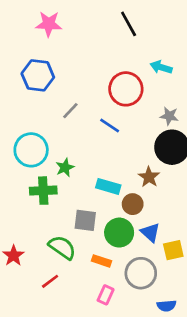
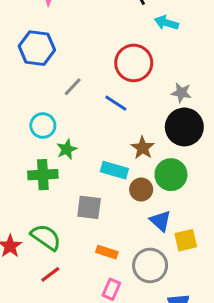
cyan arrow: (161, 67) -> (166, 23), moved
cyan circle: (31, 150) -> (43, 125), moved, size x0.7
brown star: (149, 177) -> (143, 148), moved
green circle: (119, 233) -> (171, 175), moved
green semicircle: (62, 247) -> (46, 237), moved

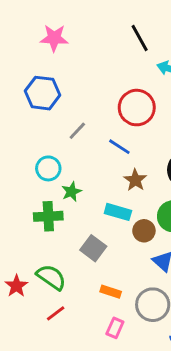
brown star: (143, 148) -> (135, 180), moved
gray square: (89, 207) -> (93, 248), turned 30

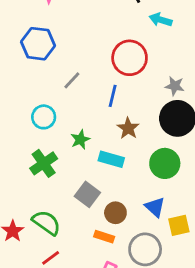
blue line: (119, 147) -> (113, 96), turned 70
green star: (71, 192) -> (80, 140), moved
green cross: (48, 216) -> (44, 163), turned -32
brown circle: (144, 231) -> (115, 213), moved

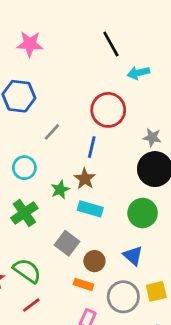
cyan arrow: (161, 20) -> (138, 73), turned -30
brown star: (128, 128) -> (85, 179), moved
yellow square: (179, 225) -> (156, 291), moved

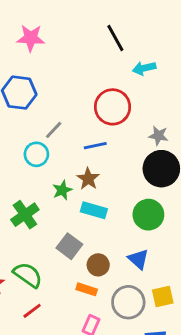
blue line: (92, 147) -> (95, 146), turned 65
cyan circle: (24, 168) -> (36, 154), moved

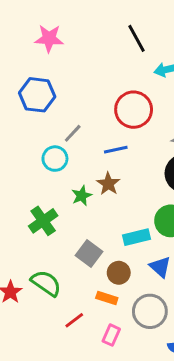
cyan rectangle: (94, 210) -> (137, 237), moved, turned -30
red line: (32, 311) -> (74, 320), moved

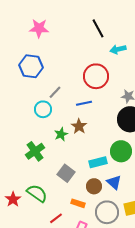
brown circle: (119, 273) -> (94, 186), moved

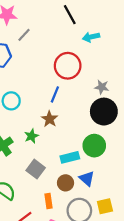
gray line: (55, 92) -> (24, 35), moved
blue line: (84, 103) -> (55, 94), turned -56
green star: (61, 134) -> (31, 136), moved
orange rectangle: (78, 203) -> (48, 201), turned 64

